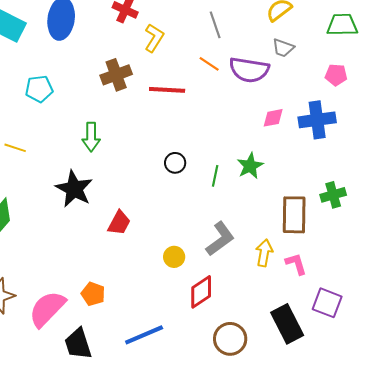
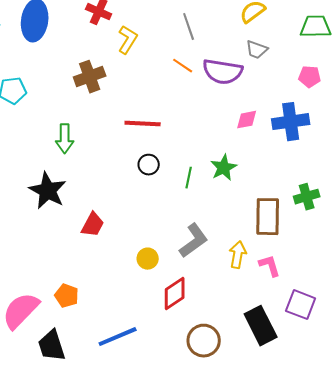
red line: (167, 90) -> (143, 124), moved

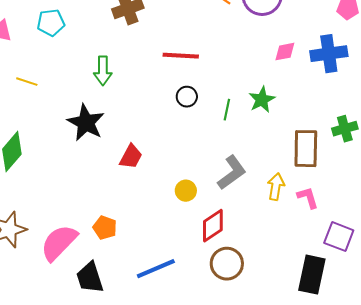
black rectangle: (261, 326) -> (312, 275), moved, turned 39
brown circle: (204, 341) -> (227, 264), moved

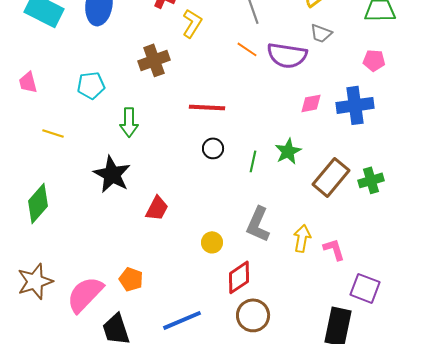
cyan pentagon: (51, 23) -> (91, 85), moved
brown rectangle: (306, 149) -> (331, 177), moved, turned 39
gray L-shape: (232, 173) -> (258, 224), turned 150

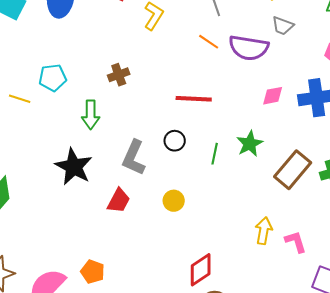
brown cross: (154, 60) -> (119, 75), moved, size x0.7
red line: (207, 107) -> (194, 99), moved
yellow line: (53, 133) -> (20, 99), moved
gray L-shape: (258, 224) -> (134, 158), moved
yellow circle: (212, 242) -> (174, 201), moved

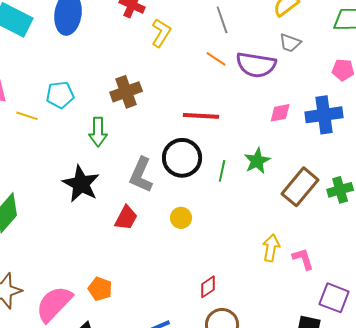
brown cross: (119, 75) -> (126, 92), size x1.4
black circle: (175, 141) -> (182, 158), size x1.8
red diamond: (201, 270) -> (208, 287), size x0.7

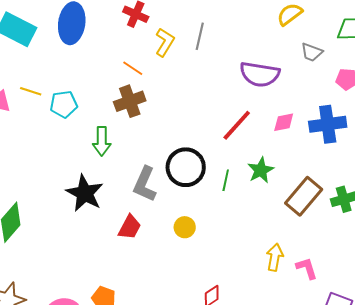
gray line: (222, 20) -> (200, 36), moved, turned 32
gray trapezoid: (290, 43) -> (312, 52), moved
orange line: (216, 59) -> (133, 68), moved
yellow line: (27, 116) -> (31, 91), moved
red line: (201, 116) -> (237, 125), moved, turned -51

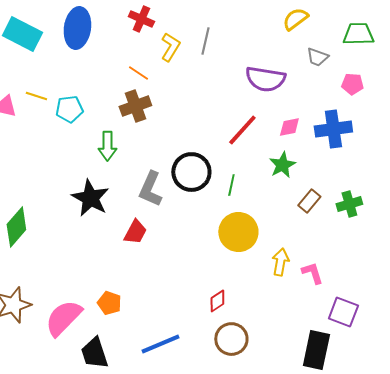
green star: (261, 170) -> (282, 165), moved
brown rectangle: (304, 196) -> (309, 201), size x0.6
yellow circle: (185, 227) -> (238, 232), moved, size x1.8

